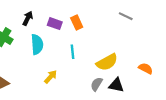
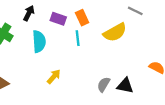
cyan line: (73, 52) -> (78, 38), moved
yellow semicircle: (107, 62) -> (115, 32), moved

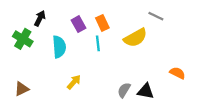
black arrow: (29, 13) -> (40, 18), moved
purple rectangle: (58, 19) -> (78, 24), turned 42

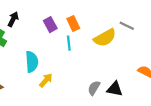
gray line: (156, 16) -> (127, 26), moved
cyan semicircle: (59, 47) -> (32, 62), moved

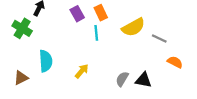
gray line: (127, 26) -> (159, 38), moved
cyan semicircle: (32, 62) -> (46, 61), moved
yellow arrow: (46, 80) -> (82, 71), moved

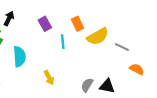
orange rectangle: (101, 13) -> (78, 24), moved
cyan semicircle: (46, 61) -> (19, 57), moved
yellow arrow: (82, 71) -> (49, 78), turned 112

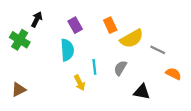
cyan line: (63, 42) -> (94, 67), moved
cyan semicircle: (19, 57) -> (67, 50), moved
gray semicircle: (87, 85) -> (120, 68), moved

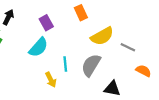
orange rectangle: (110, 25) -> (81, 13), moved
cyan semicircle: (67, 50) -> (38, 47), turned 45
gray semicircle: (120, 68) -> (91, 65), size x1.5

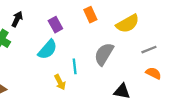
yellow semicircle: (102, 36) -> (128, 24), moved
gray line: (128, 47) -> (149, 50), moved, turned -48
gray semicircle: (91, 65) -> (104, 54), moved

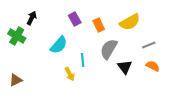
orange rectangle: (90, 15) -> (99, 25), moved
purple rectangle: (55, 25) -> (75, 19), moved
black triangle: (122, 91) -> (125, 67), moved, turned 42

